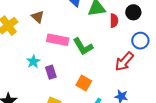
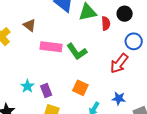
cyan star: (33, 62) -> (27, 86), moved
purple rectangle: (51, 72) -> (46, 91), moved

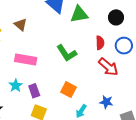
red semicircle: (106, 23) -> (100, 43), moved
pink rectangle: (51, 47) -> (26, 60), moved
red arrow: (119, 63) -> (108, 67), turned -90

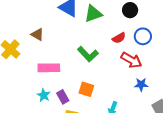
red semicircle: (100, 43) -> (119, 38), turned 72
orange square: (69, 90) -> (86, 89), moved
blue star: (106, 102) -> (141, 85), moved

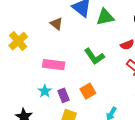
brown triangle: (37, 34) -> (56, 24), moved
orange square: (86, 89) -> (88, 91), turned 35

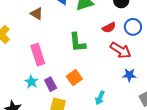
green L-shape: (94, 56) -> (77, 42), turned 35
pink rectangle: (54, 65) -> (38, 55), turned 70

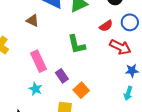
orange square: (74, 78) -> (81, 90), moved
purple rectangle: (51, 84) -> (62, 76), moved
cyan arrow: (100, 98) -> (128, 93), moved

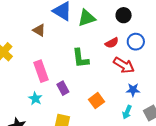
orange square: (81, 90) -> (97, 101), moved

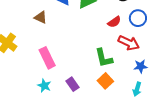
green L-shape: (80, 58) -> (104, 58), moved
purple rectangle: (63, 88) -> (72, 84), moved

